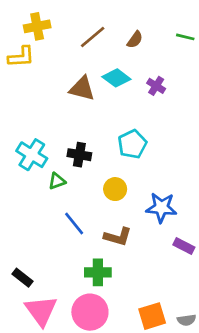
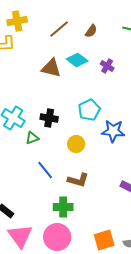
blue star: (161, 208) -> (113, 131), moved

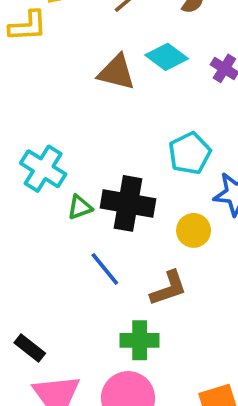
black cross: (49, 118) -> (128, 203), moved, size x1.5
yellow circle: (76, 144) -> (194, 230), moved
brown L-shape: (78, 180) -> (168, 288), turned -35

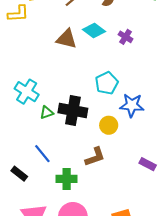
blue line: (105, 269) -> (42, 154), moved
green cross: (140, 340) -> (67, 179), moved
black rectangle: (30, 348) -> (19, 174), moved

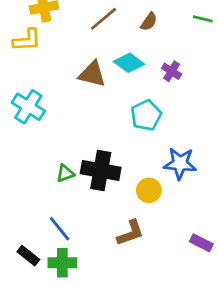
cyan pentagon: (107, 83) -> (146, 115), moved
cyan cross: (27, 92) -> (28, 107), moved
green cross: (67, 179) -> (62, 263), moved

